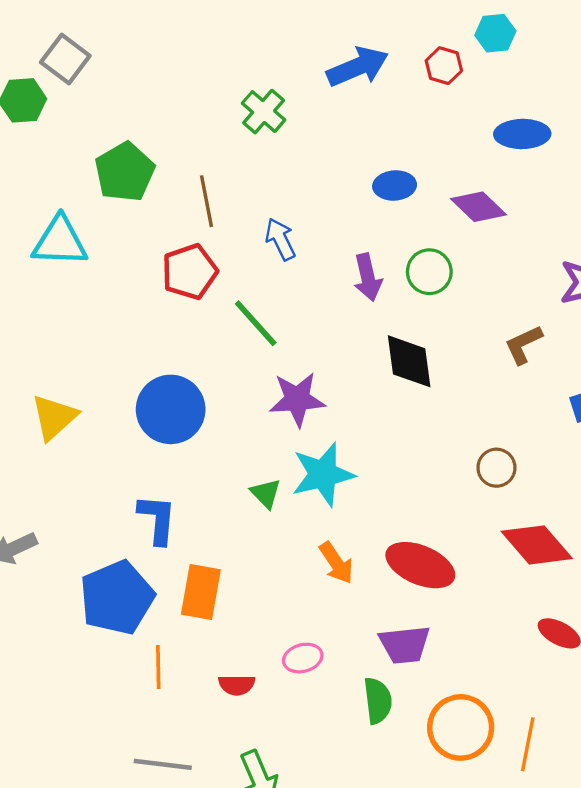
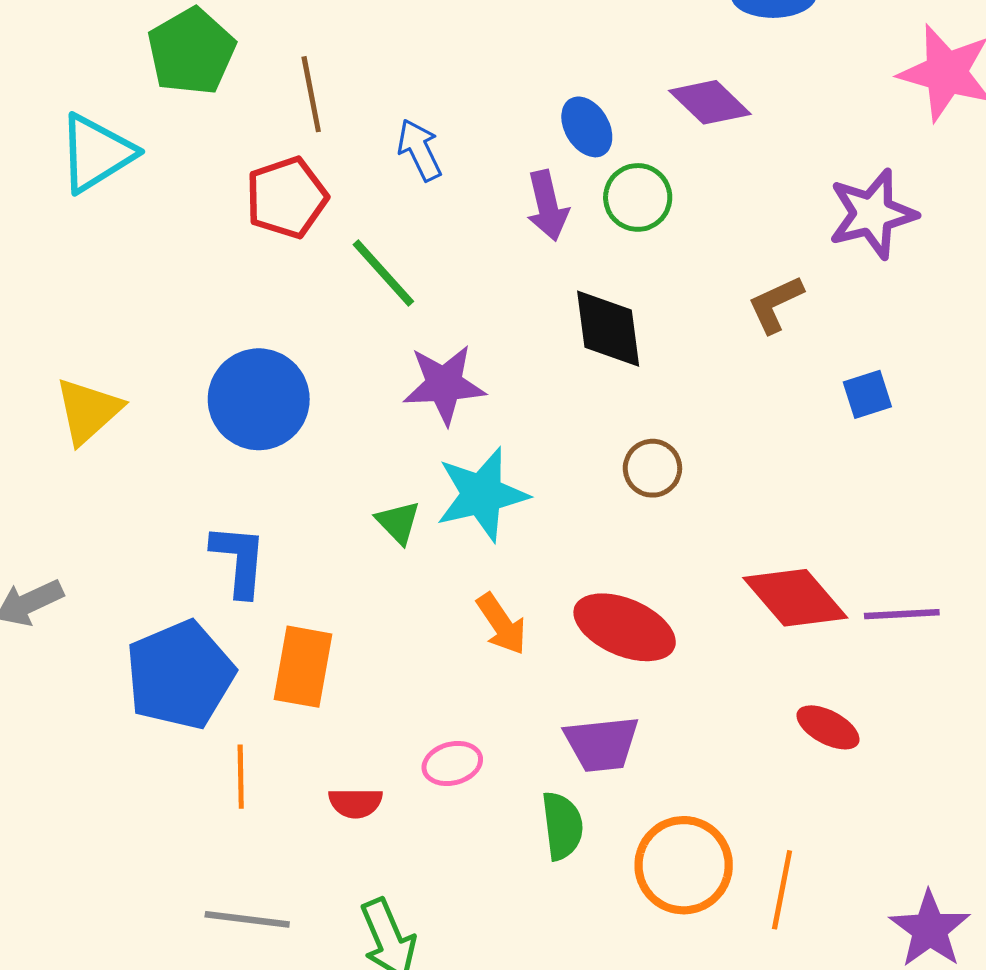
blue ellipse: (395, 185) -> (587, 127), moved, turned 63
cyan triangle: (60, 241) -> (96, 153), turned -34
brown circle: (496, 468) -> (652, 468), moved

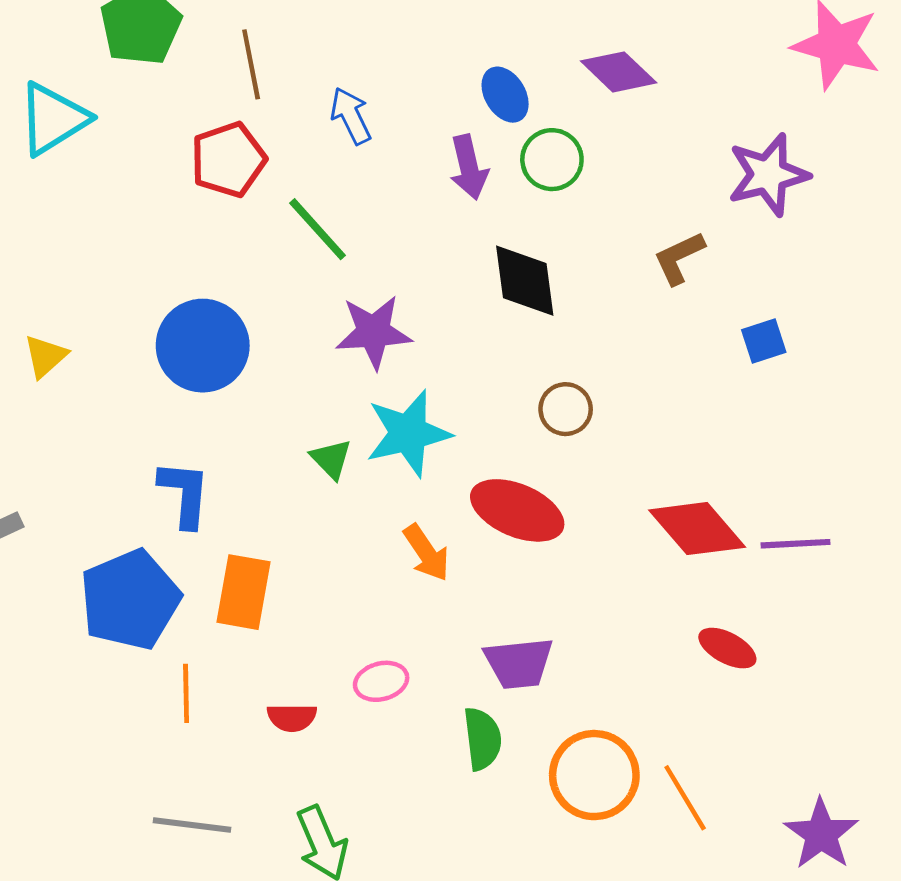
yellow triangle: (88, 411) -> (45, 356), size x0.7
red ellipse: (625, 627) -> (517, 510), moved
orange line: (782, 890) -> (685, 798), turned -42

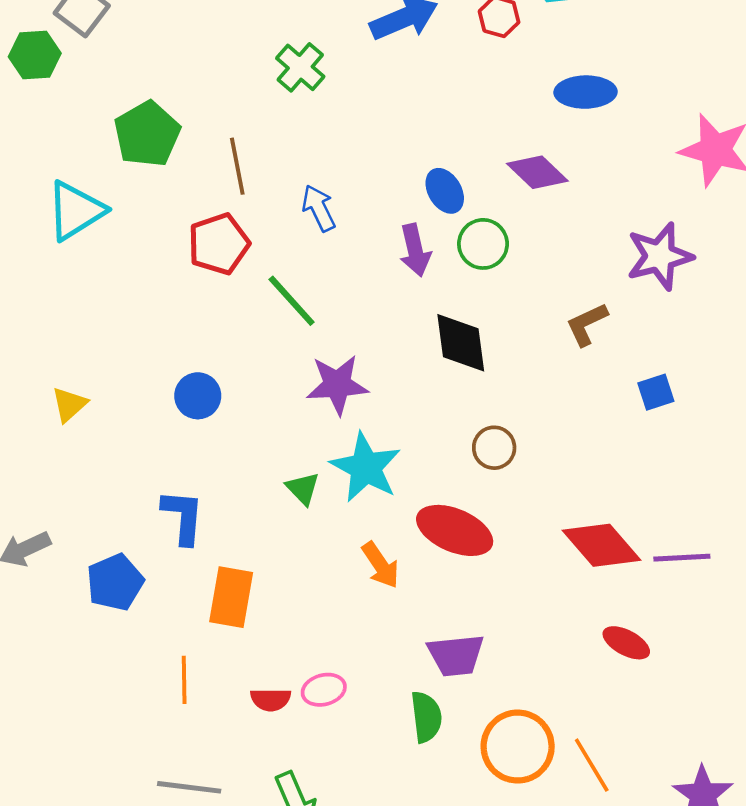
blue circle: (203, 346) -> (198, 396), size x0.6
cyan star: (408, 433) -> (366, 467), turned -30
blue pentagon: (130, 600) -> (115, 582), moved, size x0.7
pink ellipse: (381, 681) -> (324, 690), moved

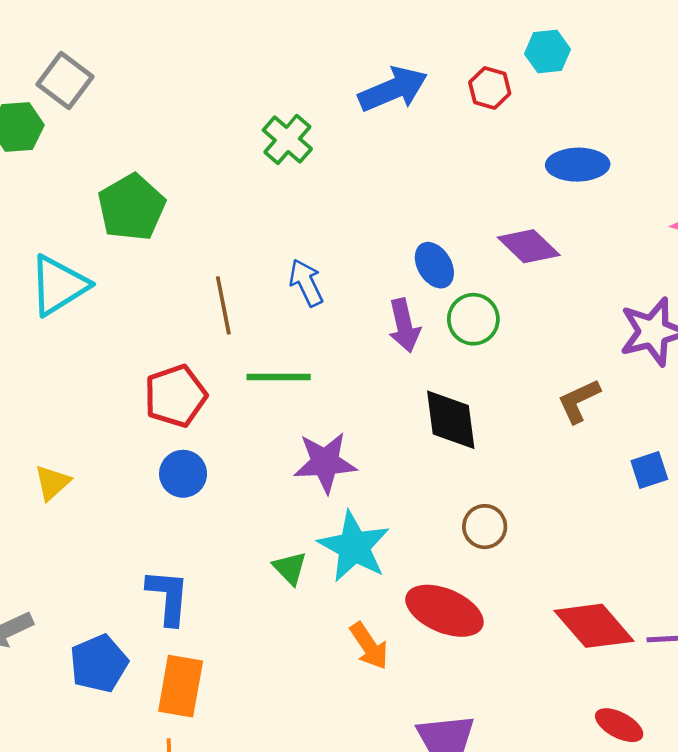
brown line: (237, 166) -> (223, 305), moved
red pentagon: (219, 244) -> (176, 396), moved
green line: (292, 301) -> (279, 377), turned -48
orange rectangle: (231, 597) -> (181, 686), moved

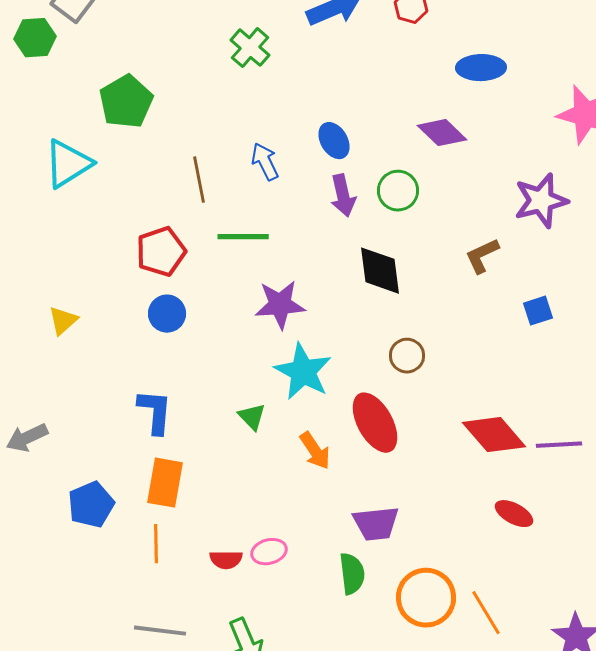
blue ellipse: (434, 265) -> (334, 141), moved
green triangle: (290, 568) -> (252, 417), moved
red ellipse: (444, 611) -> (375, 423), turned 38
blue pentagon: (99, 664) -> (91, 505), moved

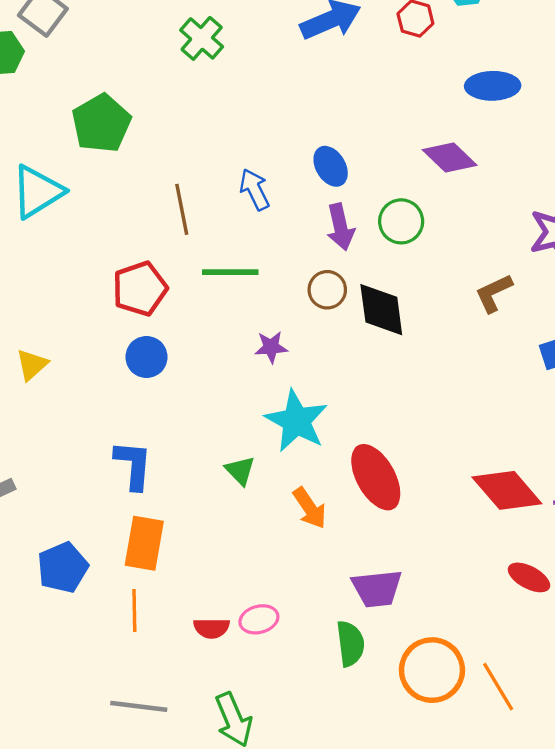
green cross: (250, 48) -> (202, 38), moved
purple star: (280, 305) -> (271, 347), size x0.6
brown circle: (407, 356) -> (327, 290), moved

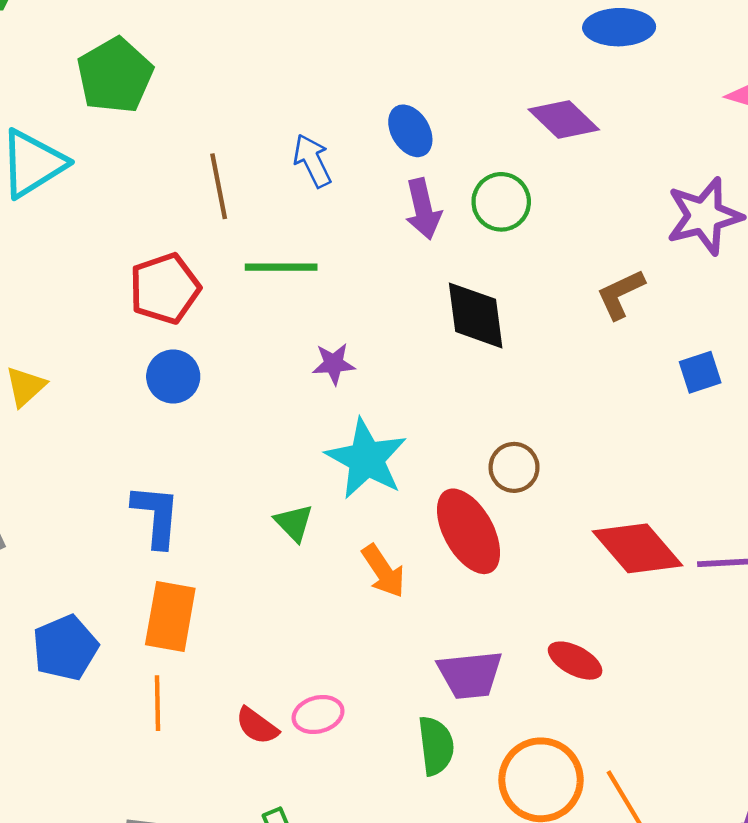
brown circle: (327, 290) -> (514, 467), moved
red ellipse: (529, 577) -> (575, 661), moved
red semicircle: (212, 628) -> (257, 726), turned 36

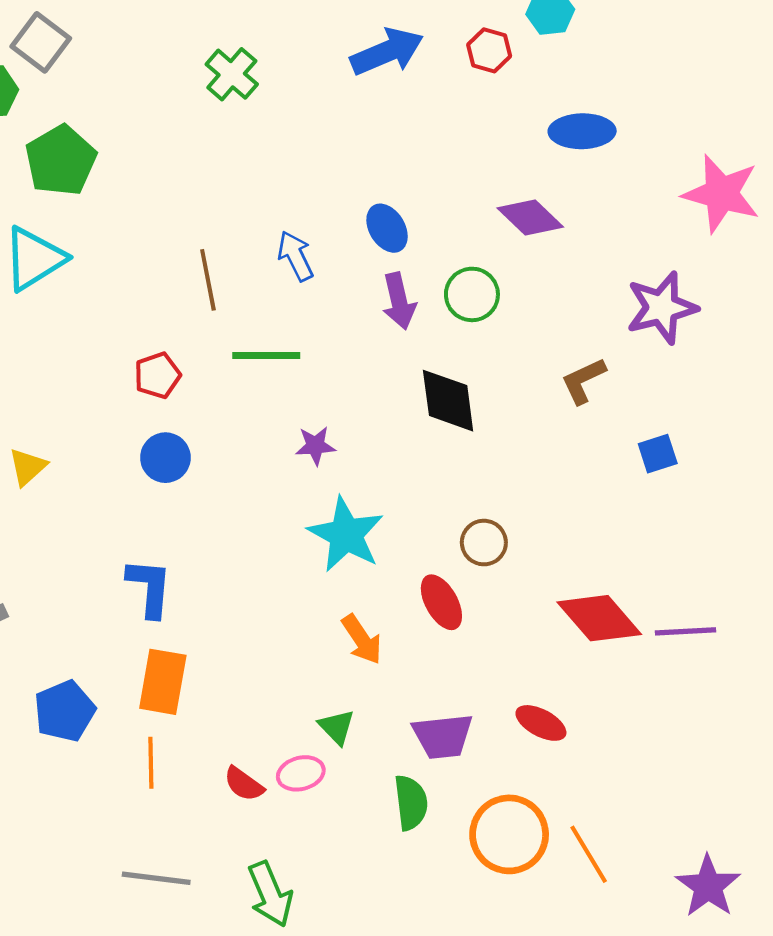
green pentagon: (115, 75) -> (61, 160), moved
red pentagon: (165, 288) -> (157, 375), size x0.7
green triangle: (294, 523) -> (337, 727), moved
red ellipse: (469, 531) -> (441, 602), size x0.7

